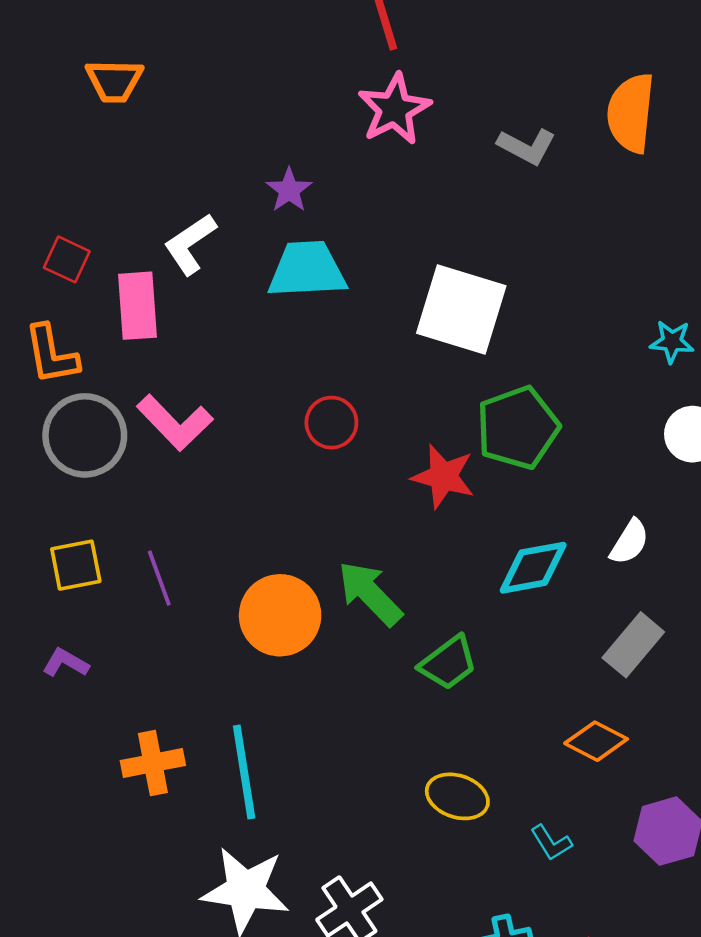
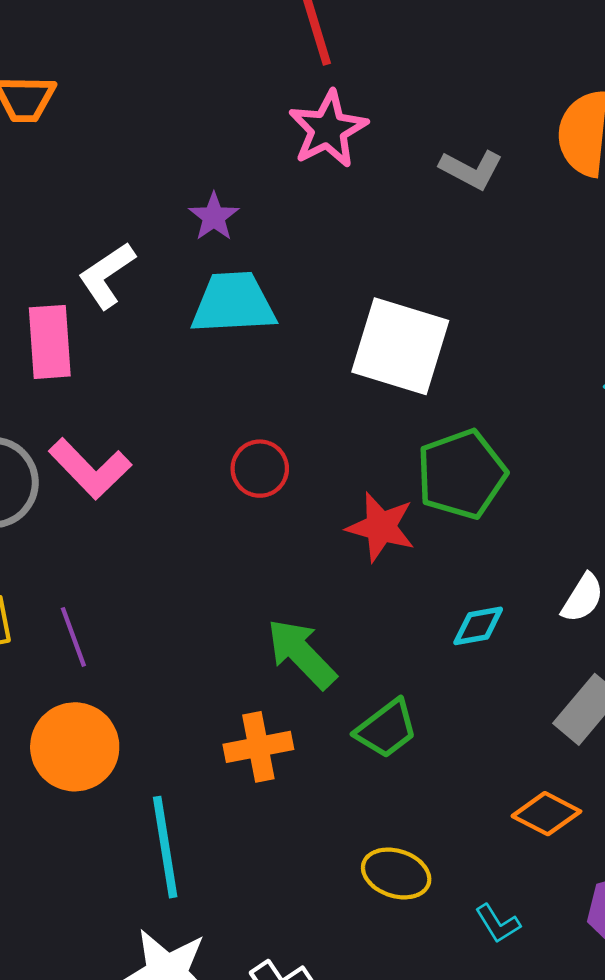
cyan diamond: (533, 568) -> (478, 626), size x0.7
orange circle: (280, 615) -> (75, 747), moved
orange cross: (153, 763) -> (258, 747), moved

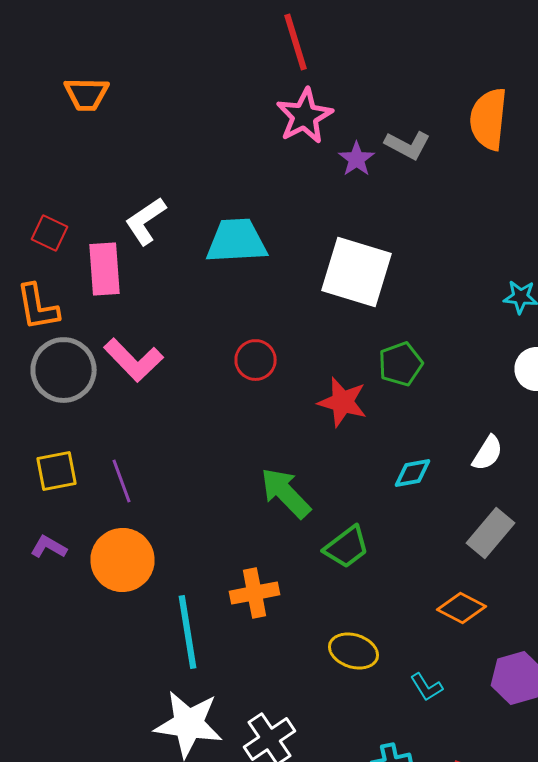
purple star: (214, 217) -> (356, 159), moved
green pentagon: (462, 474) -> (400, 364), size x0.7
orange cross: (258, 747) -> (254, 593), moved

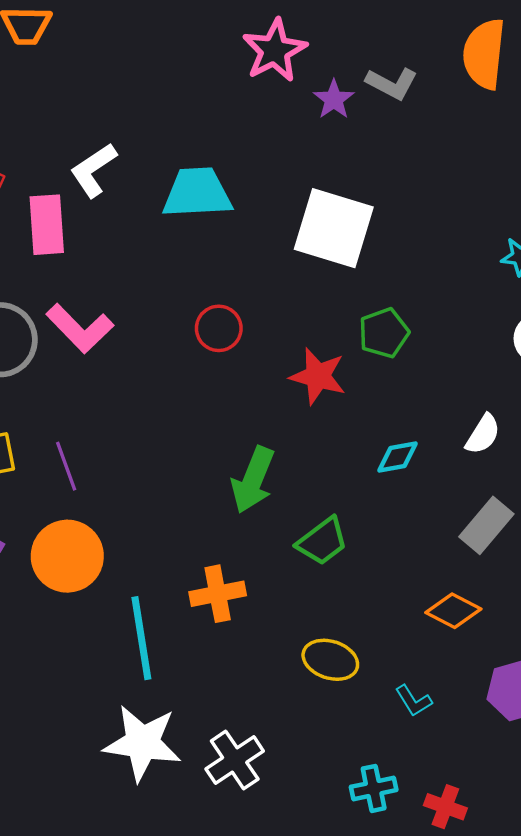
green arrow: (286, 493) -> (253, 480), turned -114

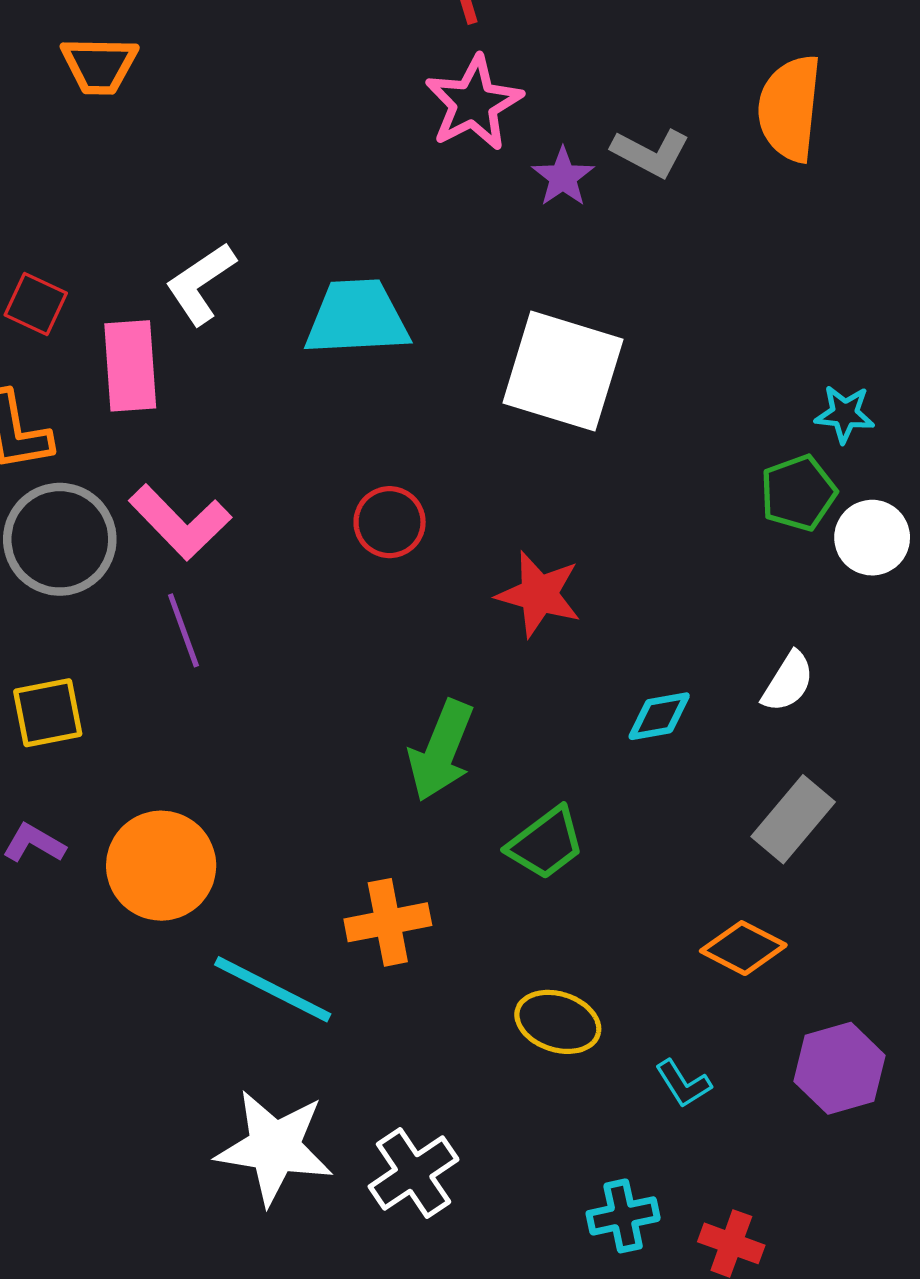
green pentagon: (384, 333) -> (798, 493), moved
purple line: (66, 466) -> (183, 630), moved
cyan line: (141, 638) -> (273, 989), turned -54

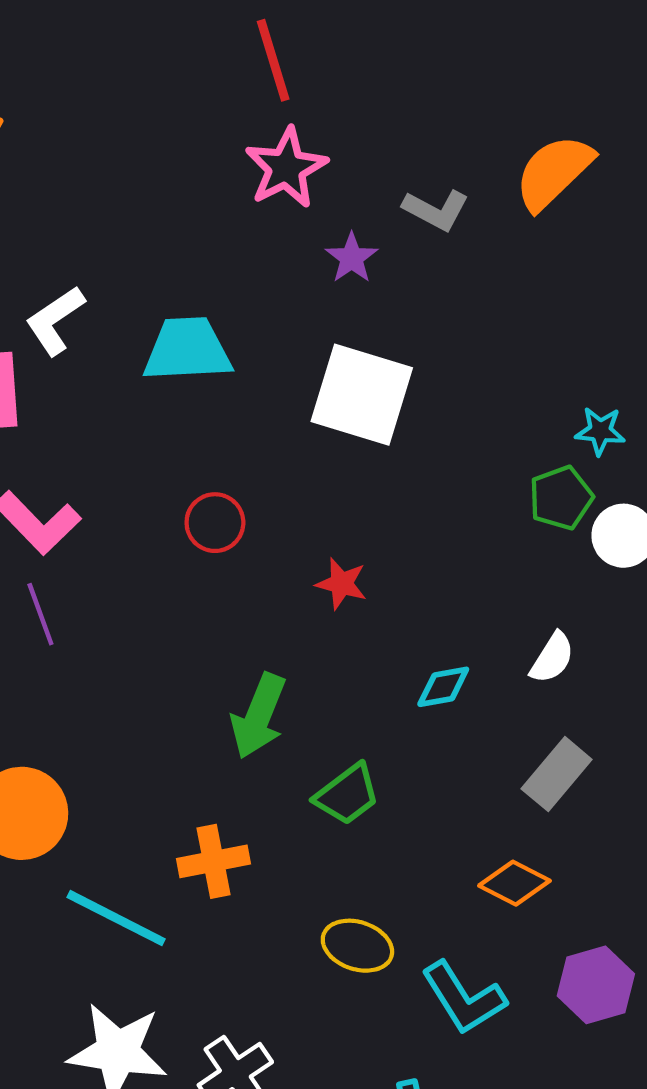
orange semicircle: (790, 108) -> (554, 172), turned 40
purple star: (563, 177) -> (352, 258), moved
red star: (539, 594) -> (341, 584), size x0.7
cyan L-shape: (683, 1084) -> (464, 998), size x1.8

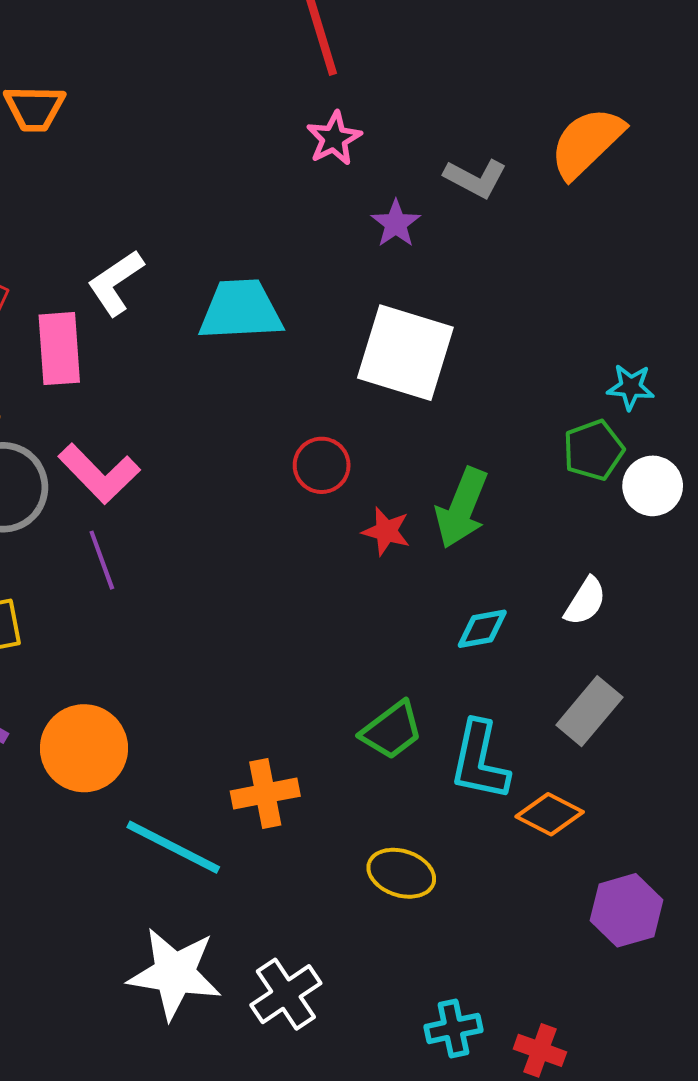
pink star: (286, 168) -> (334, 138), size x0.7
red circle: (215, 523) -> (322, 465), moved
green arrow: (259, 716) -> (462, 508), moved
cyan L-shape: (464, 998) -> (480, 761), moved, turned 44

